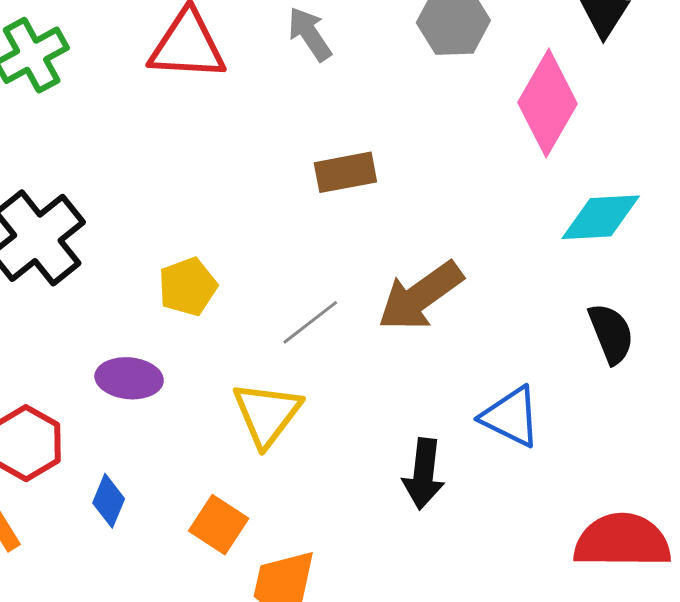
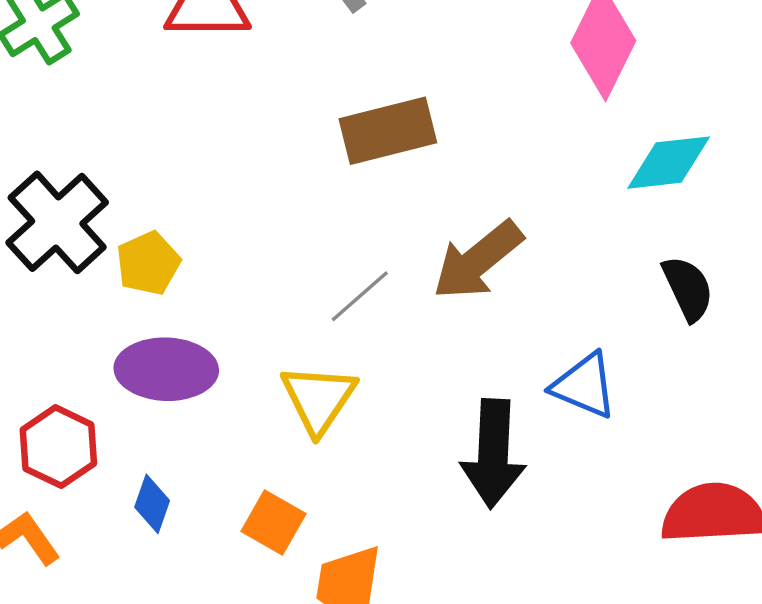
brown rectangle: (345, 172) -> (388, 131), size x1.4
yellow pentagon: (188, 287) -> (148, 263), moved
purple ellipse: (129, 378) -> (166, 369), size x1.4
black arrow: (424, 474) -> (493, 454), size x1.4

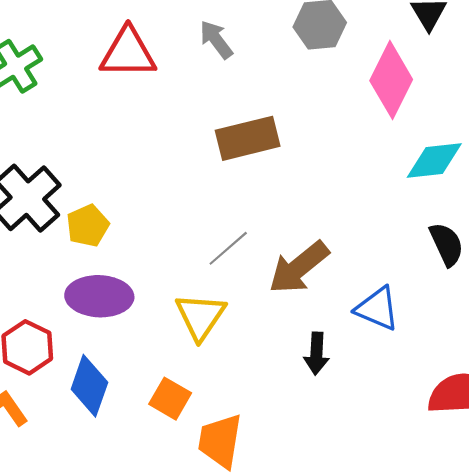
brown arrow: (478, 260) -> (299, 267), moved
black arrow: (493, 454) -> (316, 354), size x0.6
blue diamond: (152, 504) -> (89, 386), size x1.6

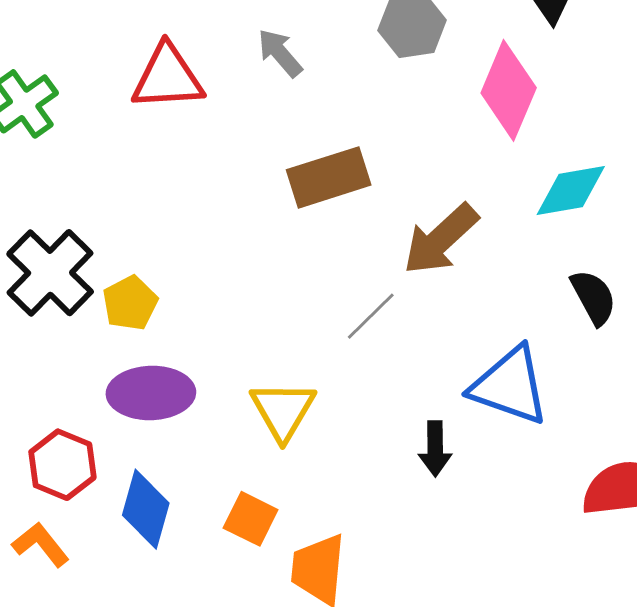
gray line: (228, 248) -> (371, 316), moved
brown arrow: (299, 267) -> (441, 239), moved
blue triangle: (377, 309) -> (510, 386), size x1.4

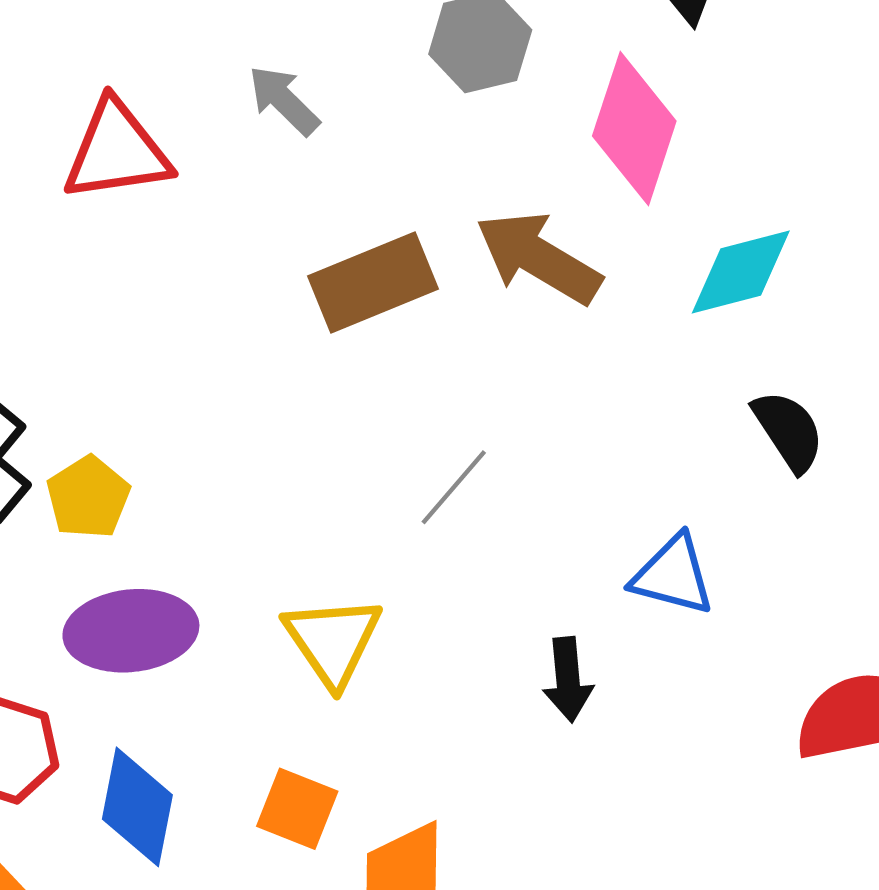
brown arrow: (441, 239) -> (539, 258), moved, turned 78
blue triangle: (510, 386) -> (673, 575), size x0.7

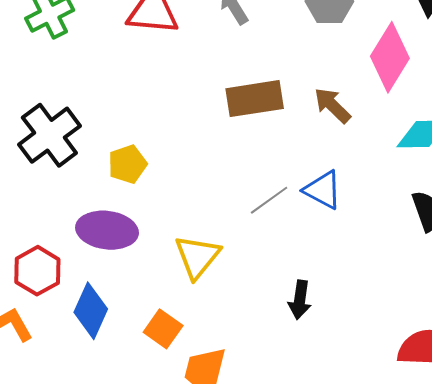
brown arrow: (539, 258) -> (332, 105), size x0.7
yellow pentagon: (88, 497) -> (127, 164), moved
blue triangle: (673, 575) -> (323, 190), moved

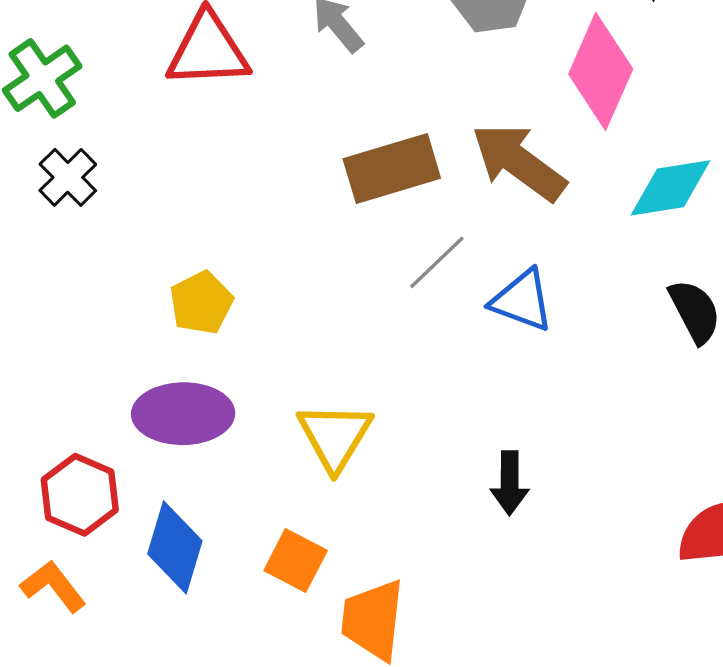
brown arrow: (332, 105) -> (519, 162), size x1.5
black cross: (49, 135) -> (68, 177), moved, size x0.6
gray line: (269, 200) -> (437, 262), moved

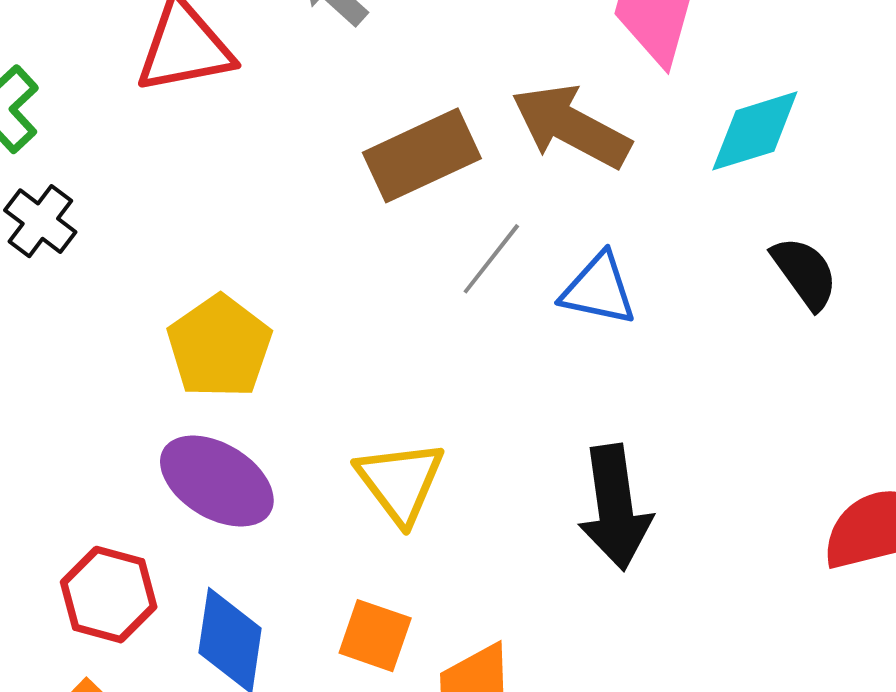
yellow pentagon: (201, 303) -> (219, 347), size x1.4
purple ellipse: (183, 414) -> (217, 481), turned 40
black arrow: (510, 483) -> (615, 507), size x1.6

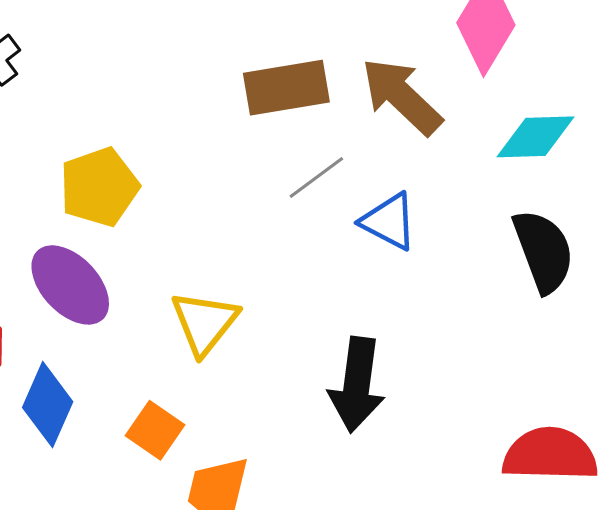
black semicircle: (805, 273) -> (543, 251), size x1.4

